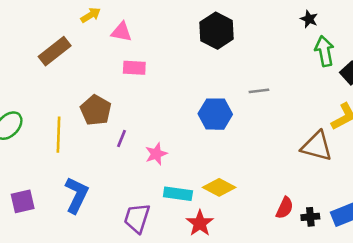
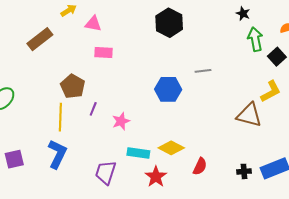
yellow line: (59, 135) -> (60, 117), moved
red semicircle: (285, 208) -> (200, 166), moved

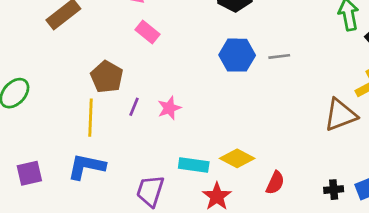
pink rectangle: (103, 52) -> (148, 32), turned 36
blue hexagon: (168, 89) -> (237, 55), moved
brown triangle: (249, 115) -> (340, 115), turned -36
pink star: (121, 121) -> (169, 108), moved
blue L-shape: (57, 154) -> (86, 166), turned -104

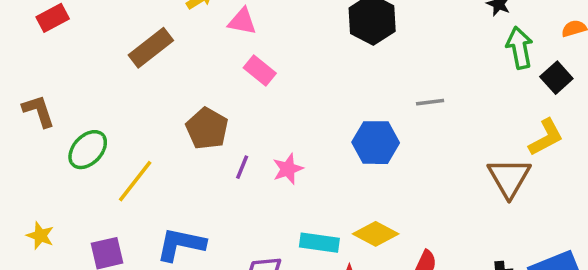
blue hexagon: (237, 55) -> (376, 143), moved
brown triangle: (340, 115) -> (509, 178), turned -39
yellow line: (90, 118) -> (135, 181), moved, turned 36

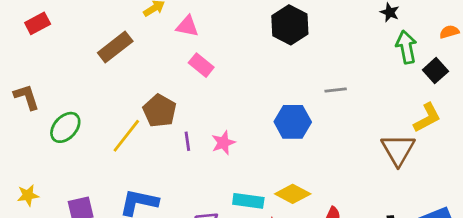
purple line: (242, 167) -> (187, 141), turned -30
yellow line: (135, 181) -> (126, 136), moved
yellow star: (40, 236) -> (28, 195), turned -30

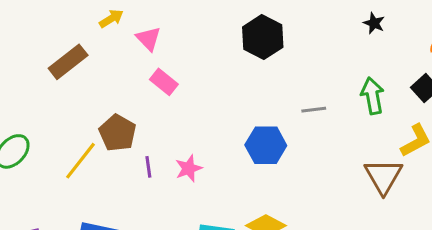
pink triangle: (187, 26) -> (148, 39), turned 35
green arrow: (406, 47) -> (372, 96), moved

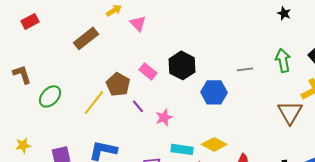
black hexagon: (263, 37) -> (182, 65), moved
pink rectangle: (164, 82) -> (148, 71), moved
purple line: (148, 167) -> (138, 106), turned -32
pink star: (189, 168) -> (164, 117), moved

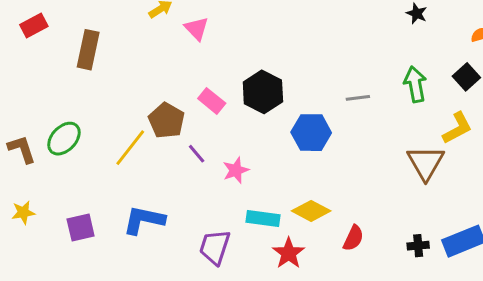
brown rectangle: (86, 38) -> (88, 50), moved, turned -40
brown L-shape: (22, 74) -> (22, 149), moved

